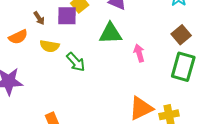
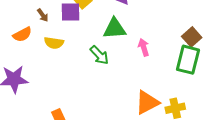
brown square: (181, 35) -> (192, 37), moved
green arrow: (76, 62) -> (99, 55), moved

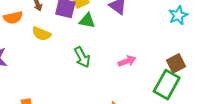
green triangle: (114, 28) -> (87, 21), moved, size x0.7
pink arrow: (144, 47) -> (127, 61), turned 72

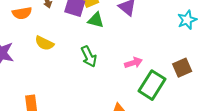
yellow semicircle: (41, 34) -> (44, 43), moved
green rectangle: (167, 85) -> (152, 85), moved

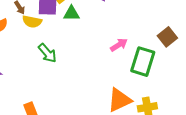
yellow semicircle: (44, 43) -> (32, 22), moved
green arrow: (89, 56) -> (47, 53), moved

